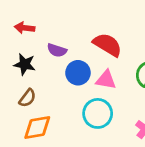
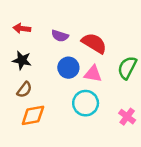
purple semicircle: (57, 50) -> (60, 36), moved

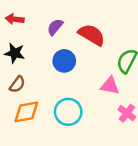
purple semicircle: (60, 36) -> (55, 27), turned 112
pink triangle: (93, 74) -> (110, 86), moved
cyan circle: (86, 103) -> (68, 112), moved

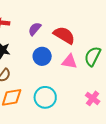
pink triangle: (110, 86) -> (69, 62), moved

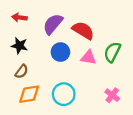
purple semicircle: (35, 29) -> (53, 24), size x1.5

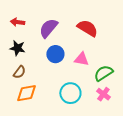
red semicircle: (83, 30) -> (87, 28), moved
green semicircle: (112, 52) -> (103, 73), moved, turned 30
cyan circle: (64, 94) -> (70, 93), moved

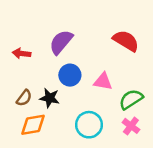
red arrow: (17, 22) -> (22, 53), moved
red semicircle: (87, 28) -> (126, 41), moved
black star: (17, 48) -> (50, 98), moved

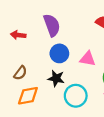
purple semicircle: (61, 42) -> (52, 25), turned 120
black star: (50, 98) -> (56, 78), moved

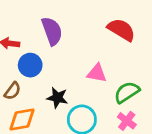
blue circle: (59, 53) -> (30, 65), moved

